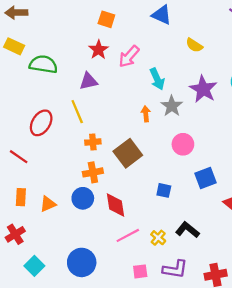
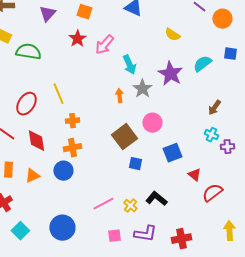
yellow semicircle: (194, 45) -> (172, 35), moved
purple triangle: (88, 81) -> (47, 14), moved, turned -36
brown square: (128, 153) -> (124, 137), moved
red diamond: (115, 205) -> (36, 141), moved

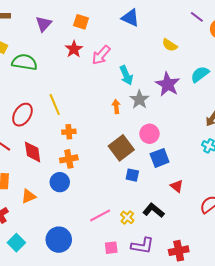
blue square: (172, 153) -> (160, 158), moved
red triangle: (194, 175) -> (177, 186), moved
orange triangle: (32, 176) -> (29, 196), moved

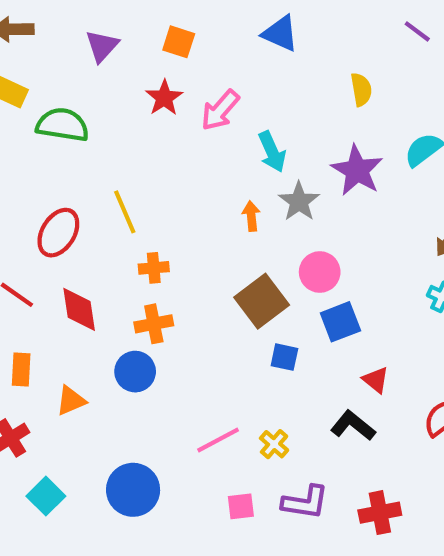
yellow semicircle: (170, 45) -> (361, 89), turned -133
black L-shape: (154, 210) -> (353, 425), moved

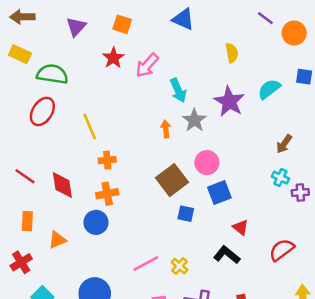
red ellipse: (58, 233) -> (42, 111), moved

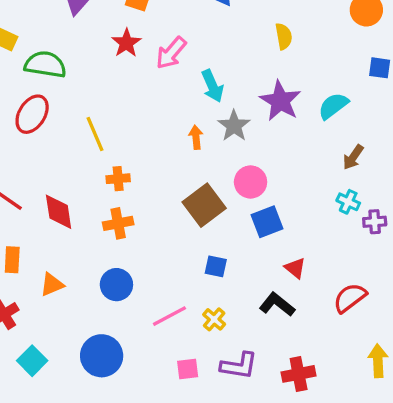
cyan semicircle: (269, 89) -> (333, 106), moved
blue square: (186, 214) -> (216, 266), moved
blue circle: (96, 222) -> (116, 285), moved

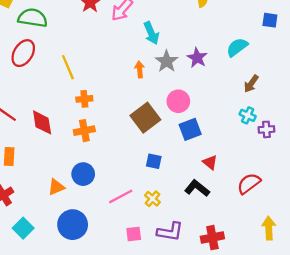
purple star: (280, 101) -> (197, 58), moved, size x0.7
orange triangle: (52, 285) -> (56, 187), moved

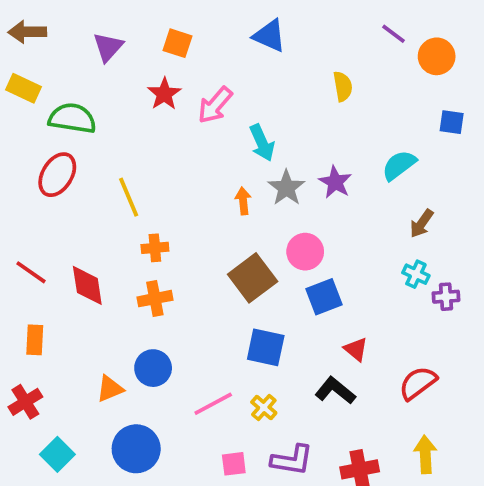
blue square: (154, 161) -> (266, 347), size x1.5
yellow arrow: (269, 228) -> (425, 454), moved

